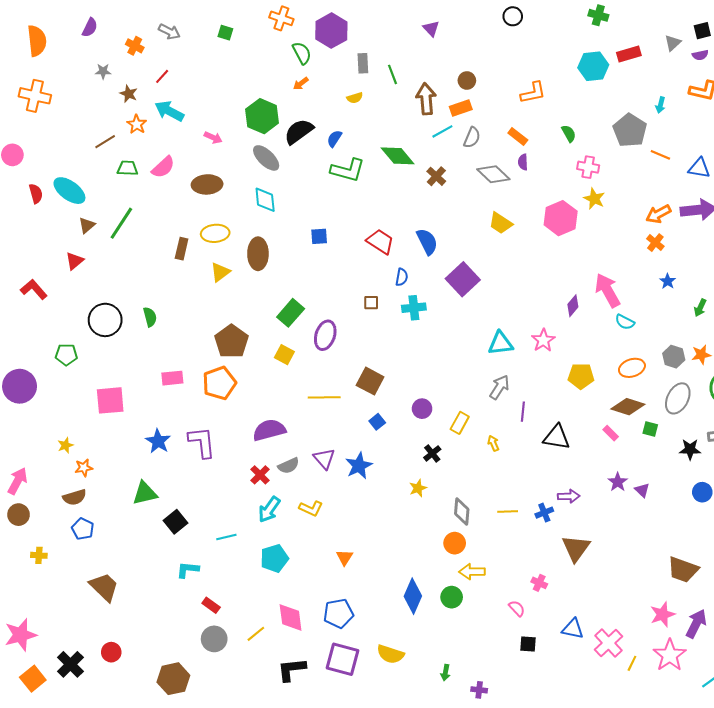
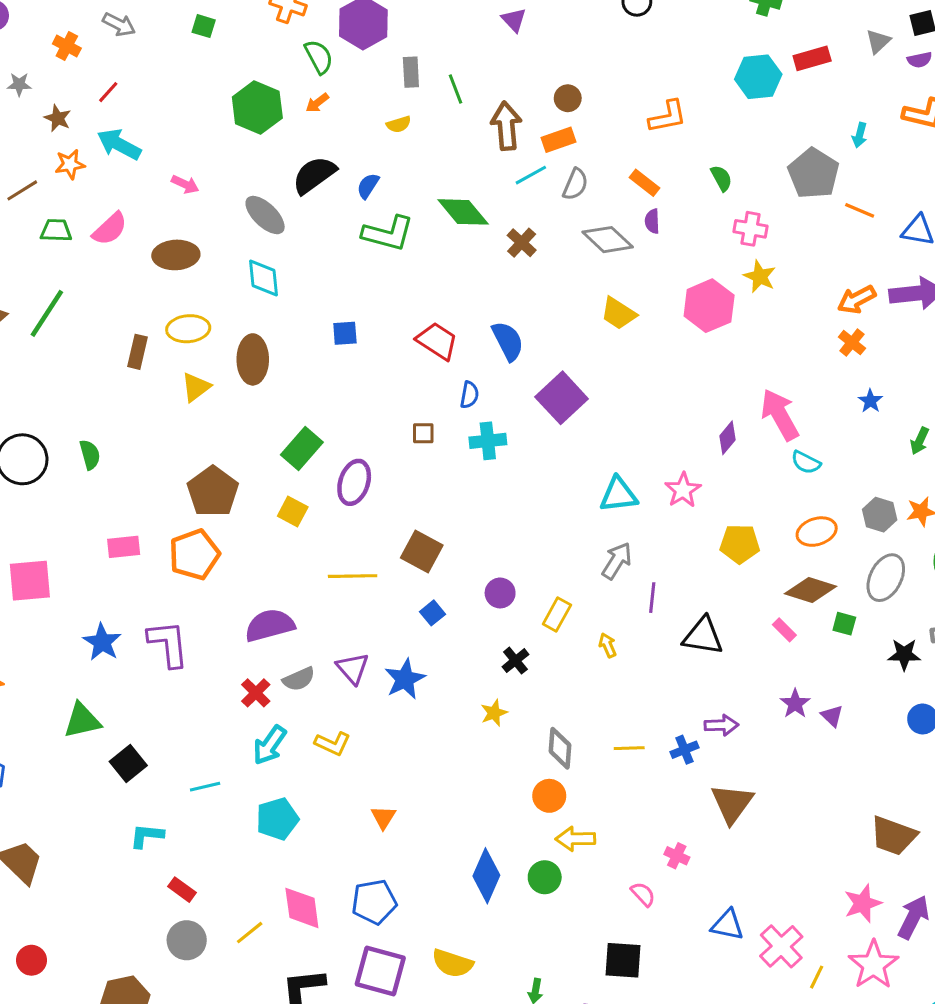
green hexagon: (262, 116) -> (257, 107), moved
orange star: (137, 124) -> (70, 164), turned 30
black square: (528, 644) -> (623, 960), moved, size x1.5

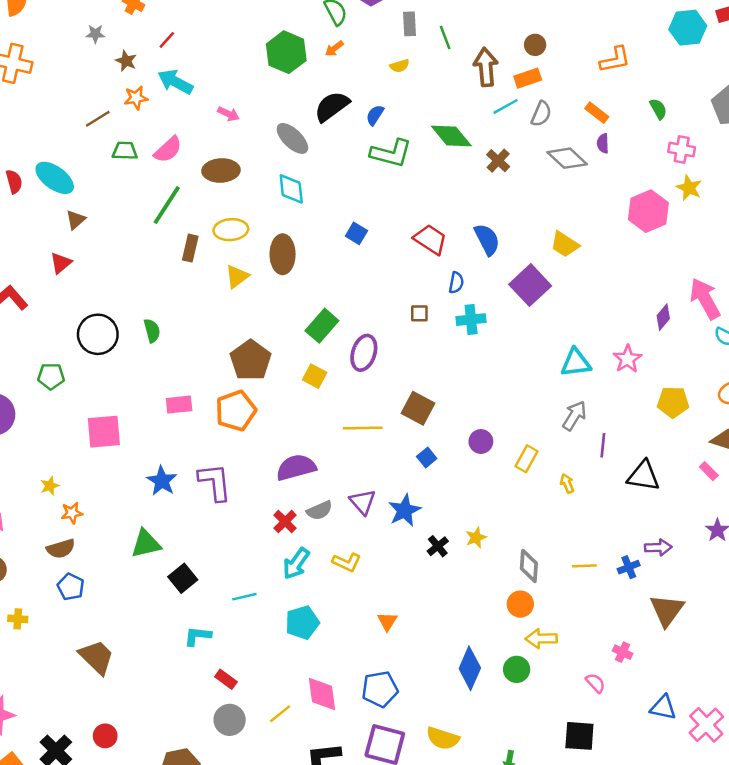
green line: (47, 313) -> (167, 205), moved
yellow trapezoid: (618, 313) -> (565, 244), moved
blue square: (345, 333) -> (356, 233), turned 35
black cross: (515, 661) -> (438, 546), moved

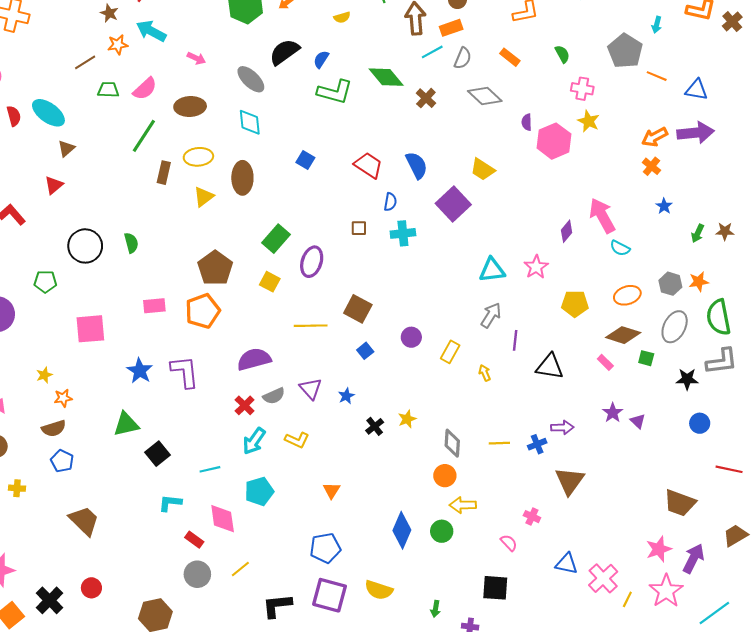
purple semicircle: (603, 143) -> (527, 122), moved
blue star: (405, 510) -> (346, 396), size x0.6
pink diamond: (322, 694) -> (223, 519), moved

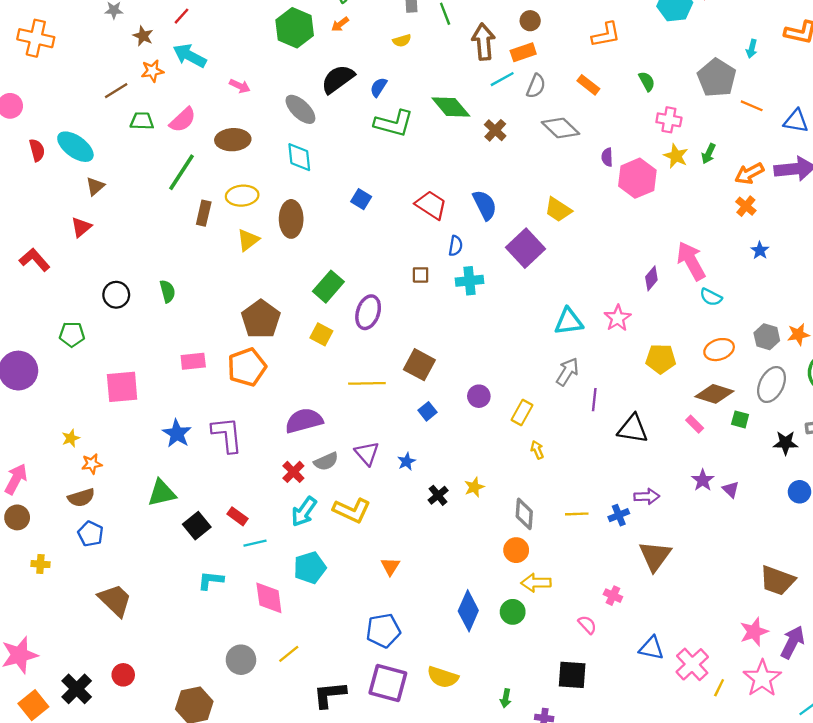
green arrow: (698, 233) -> (709, 154), moved
black circle: (85, 246) -> (116, 295), size x0.7
yellow arrow: (485, 373) -> (537, 450), moved
yellow L-shape: (297, 440) -> (352, 510), size x1.4
red rectangle: (194, 540) -> (237, 516), moved

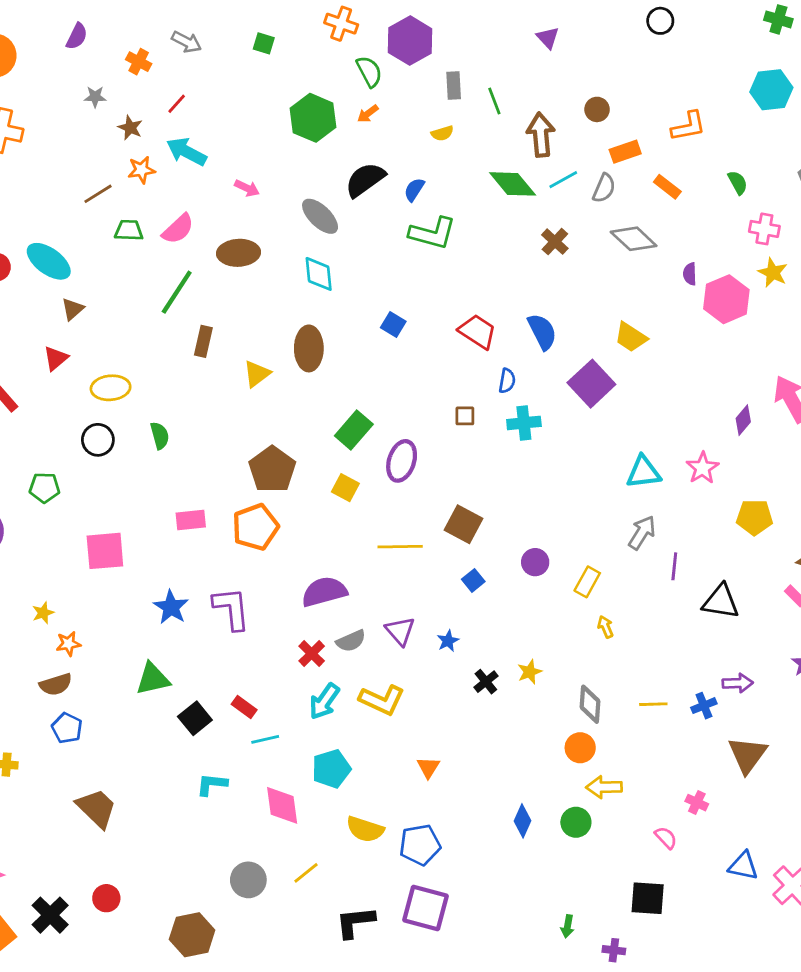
orange rectangle: (523, 52) -> (625, 152), moved
green diamond: (451, 107) -> (513, 184), moved
yellow ellipse: (242, 196) -> (111, 388), moved
blue diamond: (468, 611) -> (523, 821), size x0.7
yellow semicircle: (443, 677) -> (365, 829), moved

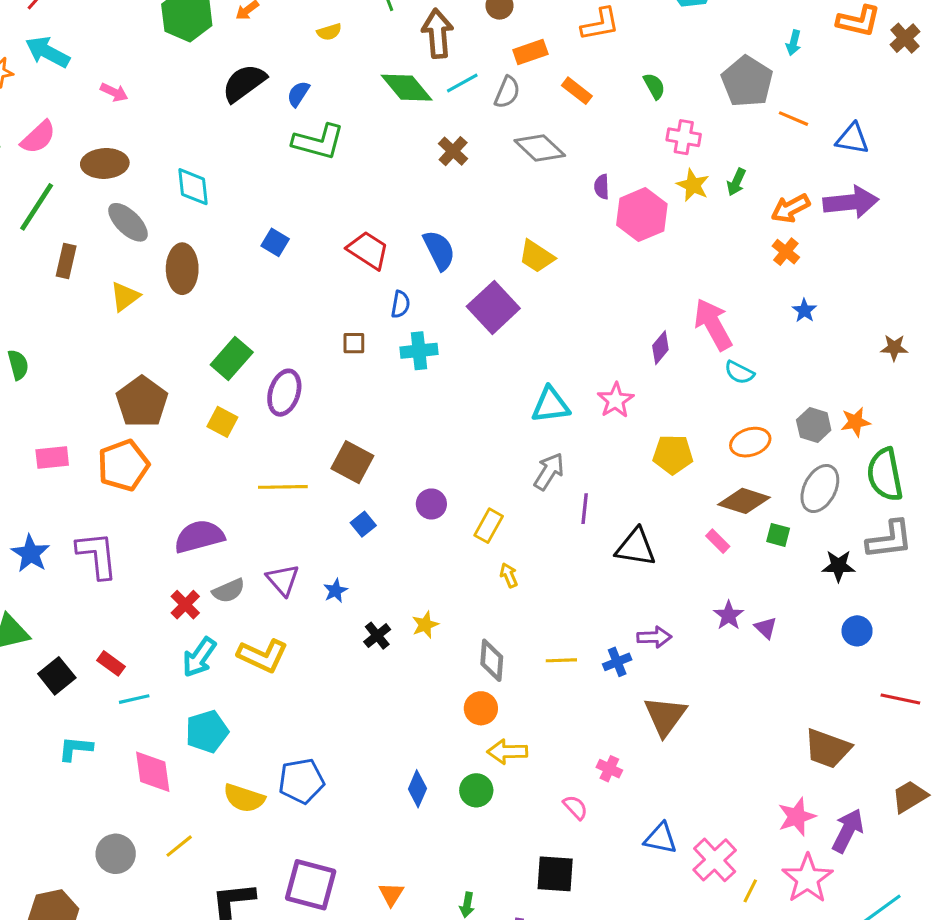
gray ellipse: (320, 216) -> (128, 222), moved
orange triangle: (428, 767) -> (391, 894), moved
blue pentagon: (420, 845) -> (301, 781), moved

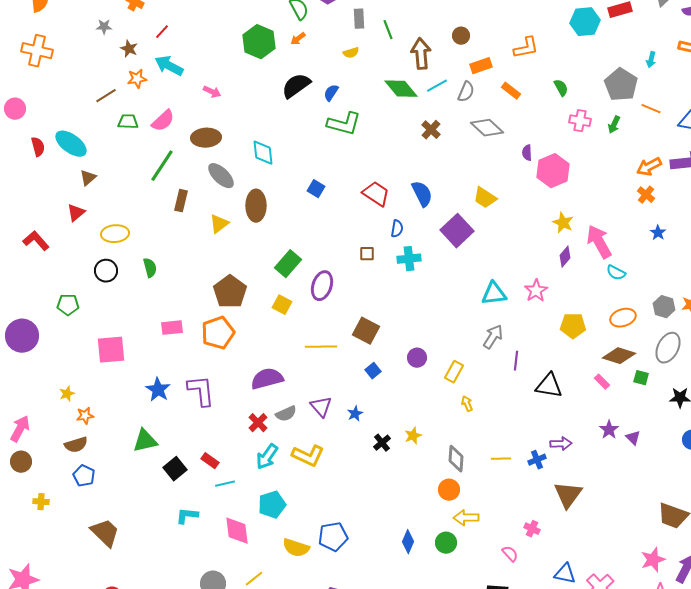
green arrow: (736, 182) -> (614, 125), moved
yellow star: (693, 185) -> (563, 223), moved

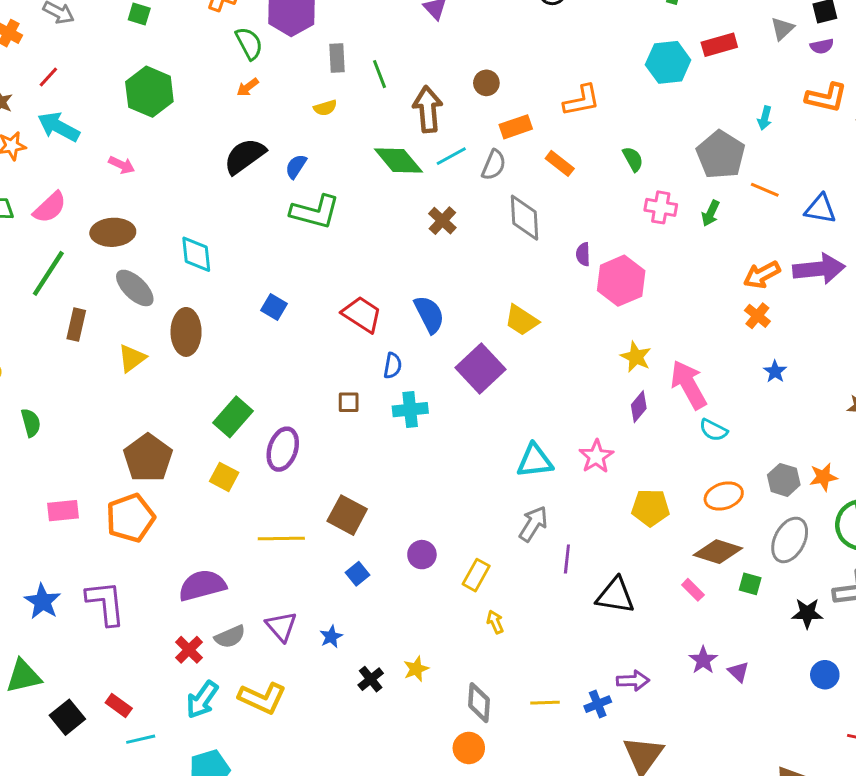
green hexagon: (259, 42) -> (149, 92), moved
gray diamond: (487, 128) -> (524, 218), turned 44

